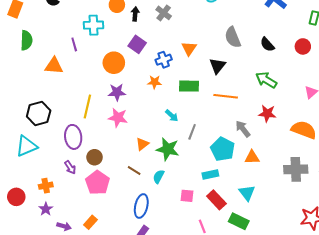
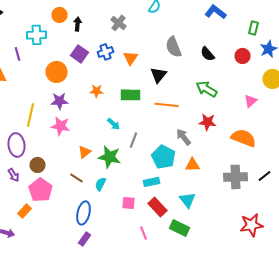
gray cross: (164, 13) -> (118, 23), moved
blue cross: (164, 60) -> (106, 52), moved
orange rectangle: (90, 222) -> (24, 211), moved

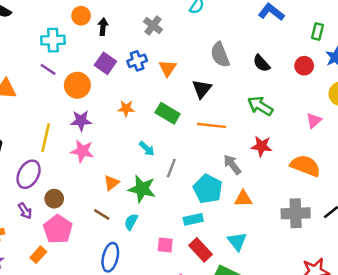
purple line: (18, 54) -> (48, 69), moved, turned -40
green rectangle: (130, 95) -> (168, 113), turned 30
purple ellipse: (16, 145) -> (29, 174), turned 35

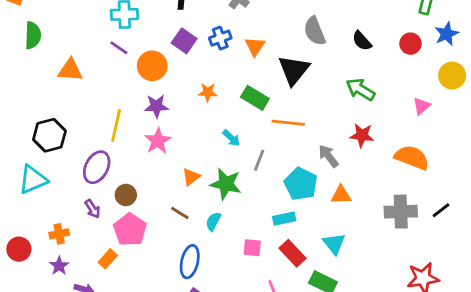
black triangle: (202, 89) -> (294, 70), size x1.4
orange line: (211, 125) -> (288, 123), moved
pink star: (82, 151) -> (158, 141), turned 30

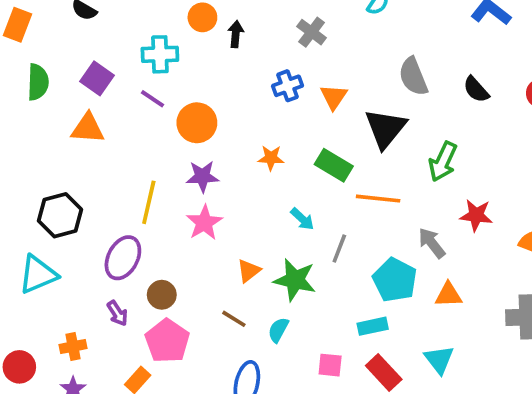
purple square: (184, 41) -> (97, 78), moved
green arrow: (360, 89) -> (443, 162), moved, turned -96

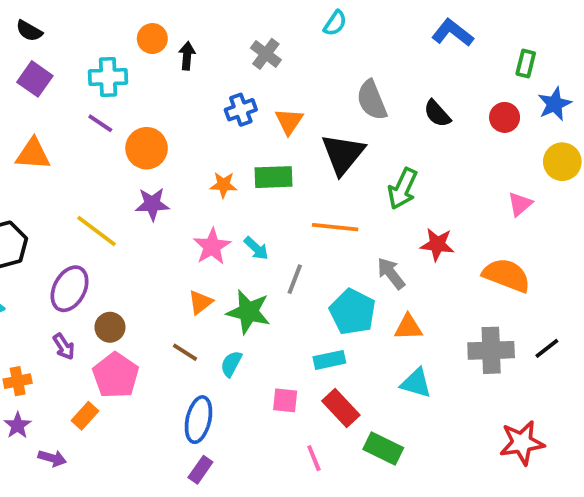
purple square: (97, 78) -> (35, 79), moved
green rectangle: (334, 165) -> (274, 177), moved, turned -33
yellow line: (149, 202) -> (96, 231), turned -66
pink star: (204, 223) -> (212, 246), moved
cyan triangle: (439, 359) -> (416, 383), moved, turned -36

